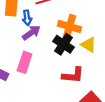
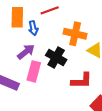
purple arrow: (31, 33) -> (26, 52), moved
black cross: (64, 44) -> (56, 57), moved

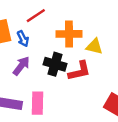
pink rectangle: (34, 71) -> (37, 103), moved
red L-shape: (82, 81) -> (79, 71), moved

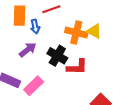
yellow triangle: (94, 46) -> (94, 31), moved
pink rectangle: (37, 103) -> (34, 86), turned 30

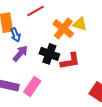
blue arrow: (35, 26) -> (16, 35), moved
orange cross: (76, 33) -> (63, 29), turned 35

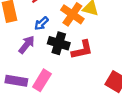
blue arrow: (16, 35) -> (41, 23), moved, turned 72

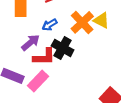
red L-shape: (82, 50) -> (44, 57), moved

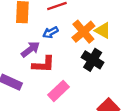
black cross: (63, 48) -> (93, 60), moved
pink rectangle: (38, 81) -> (58, 91), moved

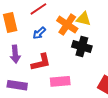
purple arrow: (30, 49) -> (15, 54), moved, turned 138
pink rectangle: (58, 91) -> (60, 81), turned 54

